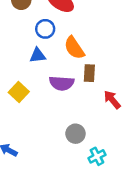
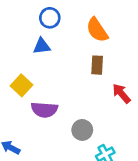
orange semicircle: (74, 48) -> (97, 30), moved
purple semicircle: (62, 83) -> (44, 110), moved

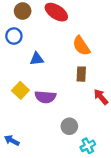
blue circle: (50, 18) -> (14, 36), moved
purple semicircle: (44, 110) -> (45, 97), moved

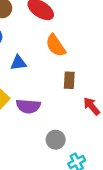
orange semicircle: (81, 46) -> (56, 45), moved

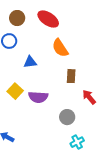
gray circle: (56, 140) -> (67, 117), moved

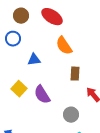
purple semicircle: (38, 97) -> (42, 95), turned 54

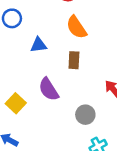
brown rectangle: (75, 74) -> (74, 60), moved
yellow square: (19, 89) -> (16, 103), moved

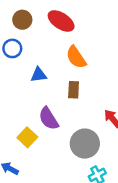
yellow square: (16, 103) -> (27, 137), moved
gray circle: (85, 115) -> (85, 144), size x1.5

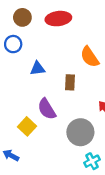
red ellipse: (61, 21) -> (58, 19), turned -40
orange semicircle: (76, 57) -> (90, 57), moved

